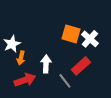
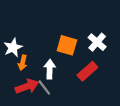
orange square: (71, 34) -> (67, 45), moved
gray line: (65, 81) -> (44, 87), moved

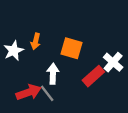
white cross: (97, 42) -> (113, 62), moved
orange arrow: (23, 63) -> (36, 41), moved

